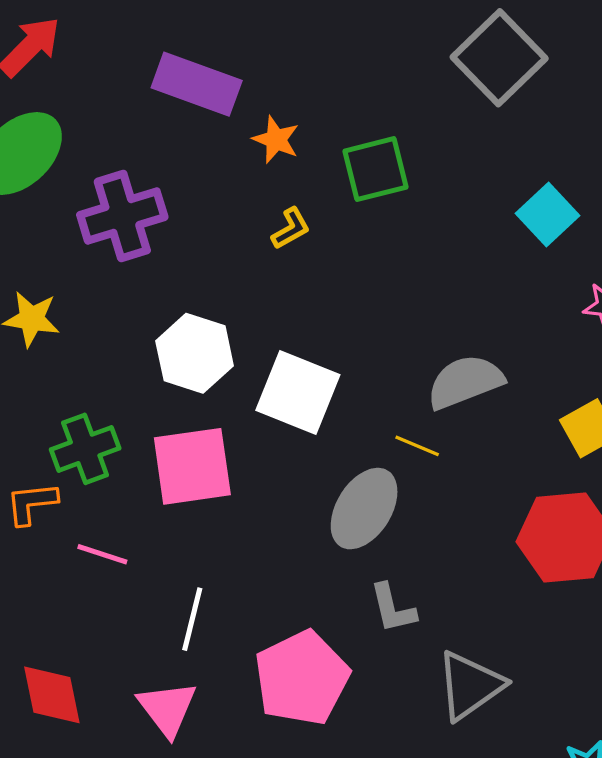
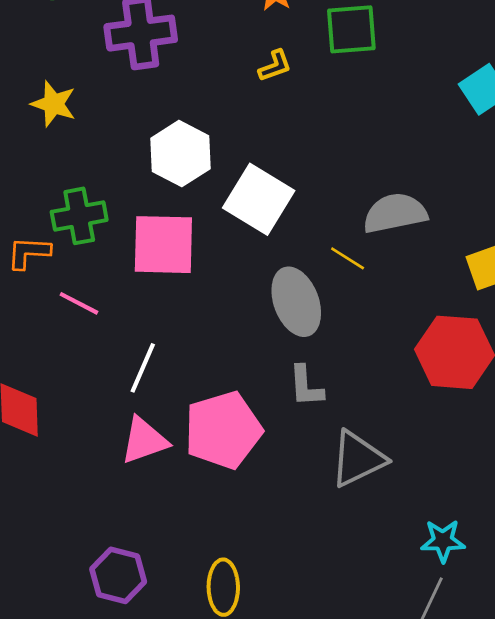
gray ellipse: (364, 509) -> (296, 302), turned -62
pink triangle: (167, 709) -> (144, 440), moved, turned 38

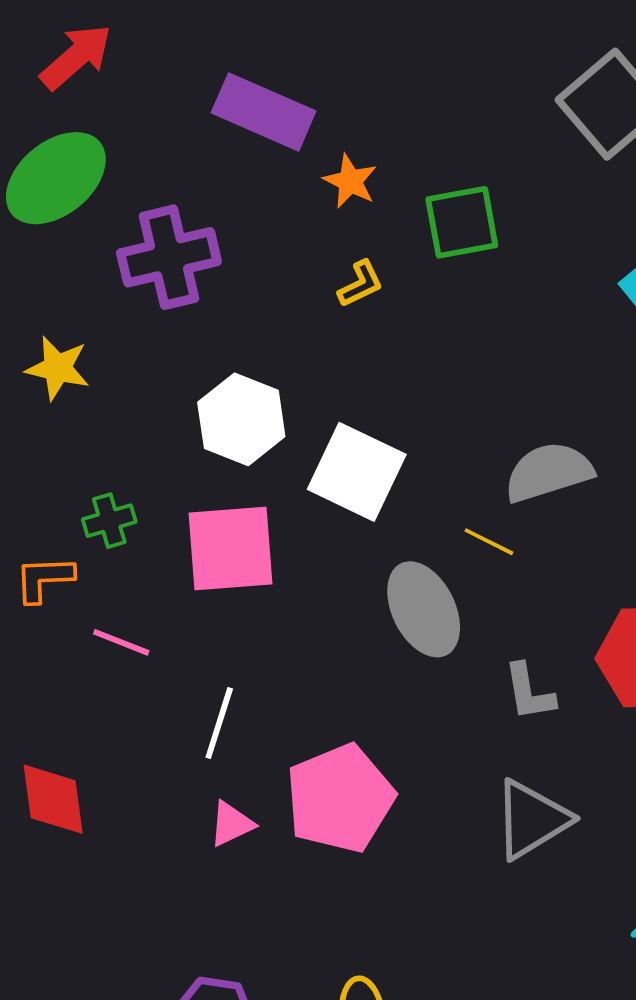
green cross: (79, 216) -> (109, 521), size x0.7
gray L-shape: (306, 386) -> (529, 692), moved
pink triangle: (144, 440) -> (231, 824), size x0.7

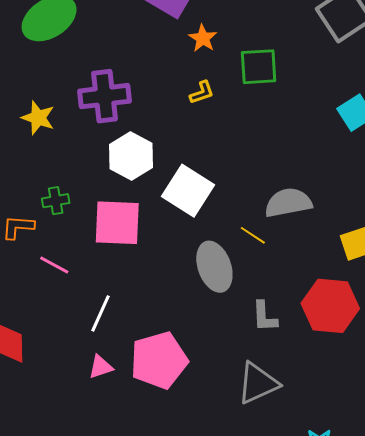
purple cross: (169, 257) -> (104, 96), moved

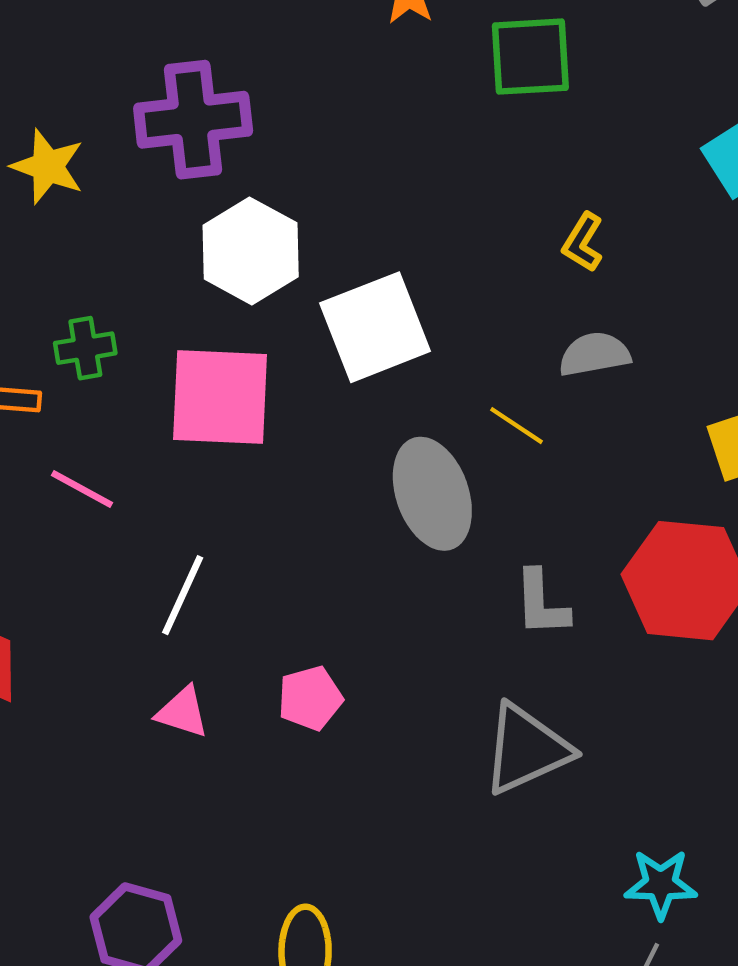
yellow L-shape: (202, 93) -> (583, 242), moved, turned 140
white square: (188, 191) -> (375, 327), turned 36
gray semicircle: (288, 203) -> (594, 354), size x0.7
pink pentagon: (159, 360) -> (310, 698), size x0.5
pink triangle: (101, 367) -> (182, 712), turned 36

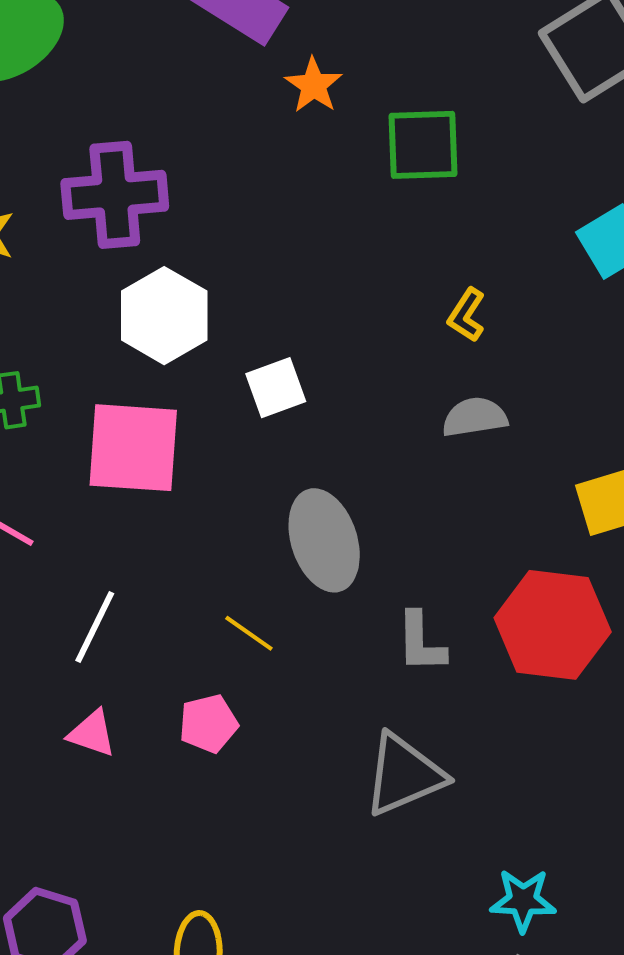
white square: (375, 327) -> (276, 388), size x0.6
yellow line: (516, 426) -> (249, 633), moved

